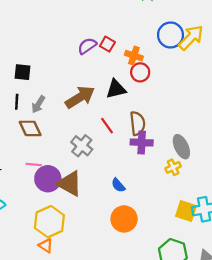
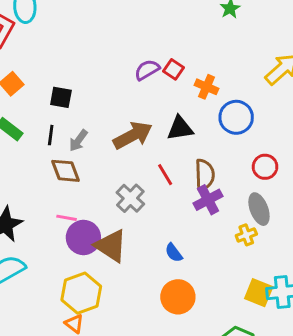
blue circle: (170, 35) -> (236, 117), moved
red circle: (140, 72) -> (265, 167), moved
purple cross: (142, 142) -> (208, 200), turned -35

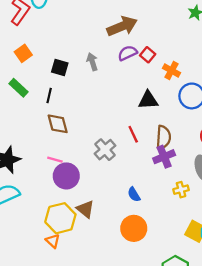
brown arrow: (133, 135) -> (122, 26), moved
gray arrow: (78, 141) -> (92, 62), moved, turned 120
yellow cross: (246, 235) -> (181, 190), moved
brown triangle: (111, 246) -> (85, 209), moved, size x0.7

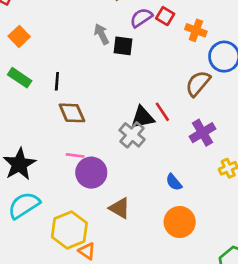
black square: (60, 67) -> (123, 46), moved
black triangle: (148, 100) -> (142, 117), moved
brown semicircle: (163, 137) -> (198, 83), moved, turned -135
yellow hexagon: (60, 218) -> (69, 230), moved

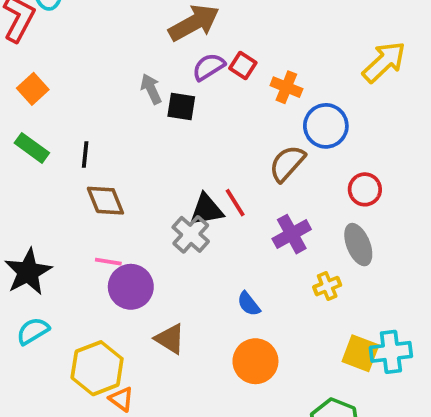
cyan semicircle: (24, 205) -> (33, 331), size x0.7

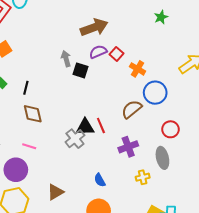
purple circle: (131, 287) -> (16, 170), moved
brown triangle: (170, 339) -> (55, 192), turned 48

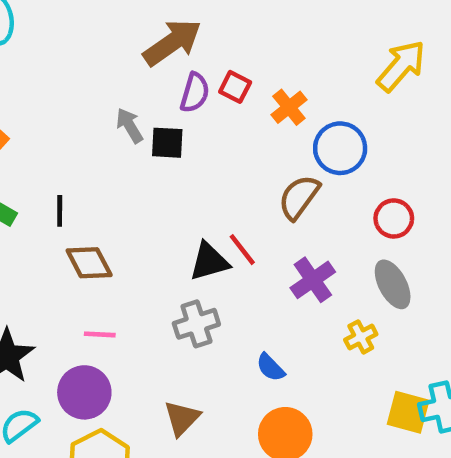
purple semicircle: (98, 52) -> (195, 93), turned 144
orange cross: (138, 69) -> (289, 107), turned 35
gray cross: (75, 139) -> (196, 324), moved, turned 36

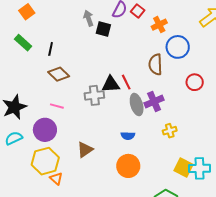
brown semicircle: (299, 197) -> (155, 64), turned -50
brown diamond: (89, 263) -> (59, 74), turned -30
gray ellipse: (393, 284) -> (137, 104), moved
gray cross: (196, 324) -> (94, 95), moved
blue semicircle: (270, 367) -> (128, 136), turned -56

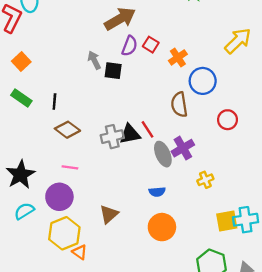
gray cross: (94, 95) -> (112, 137), moved
yellow square: (183, 167) -> (227, 221), turned -30

